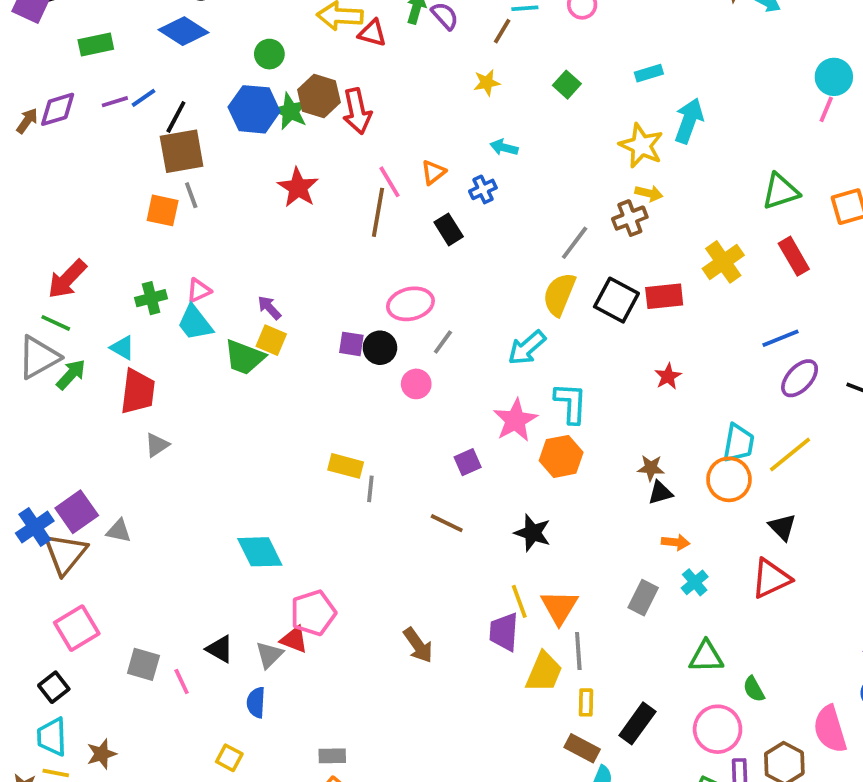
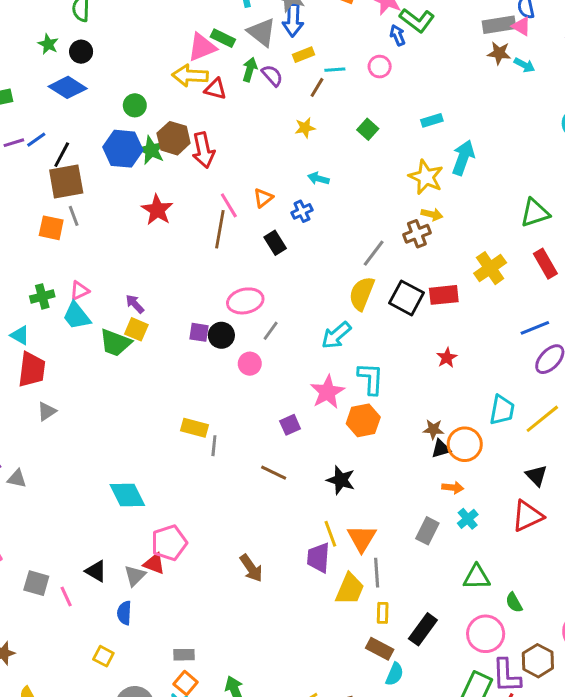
orange circle: (729, 479) -> (465, 444), moved

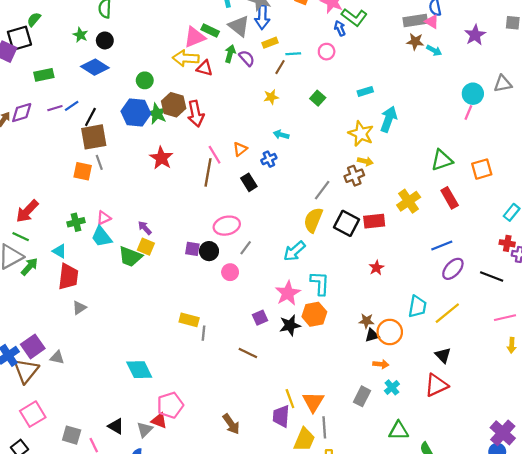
black star: (341, 480) -> (290, 325), moved, turned -30

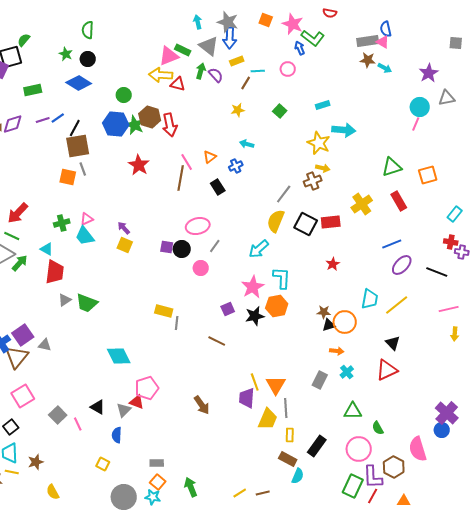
purple star: (475, 35) -> (429, 73), moved
cyan arrow: (389, 119) -> (344, 130), turned 75
green trapezoid: (130, 257) -> (87, 303), moved
gray square: (72, 435) -> (58, 415), turned 30

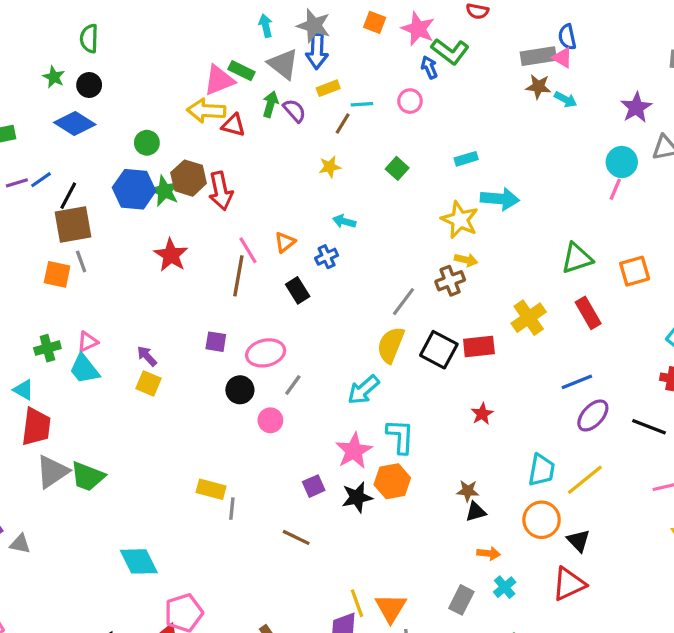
purple square: (167, 247) -> (216, 342), moved
gray triangle: (65, 300) -> (52, 472), size x1.6
orange circle: (345, 322) -> (542, 520), moved

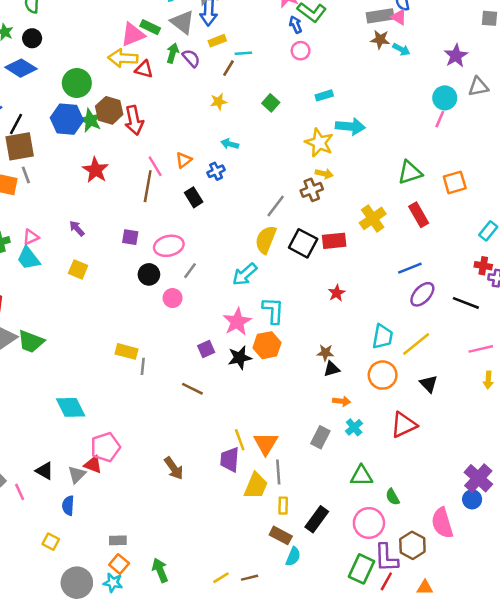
pink circle: (410, 101) -> (301, 51), moved
green circle: (147, 143) -> (77, 83), size x1.5
purple arrow: (147, 356) -> (77, 228), moved
black triangle: (578, 541) -> (429, 384), moved

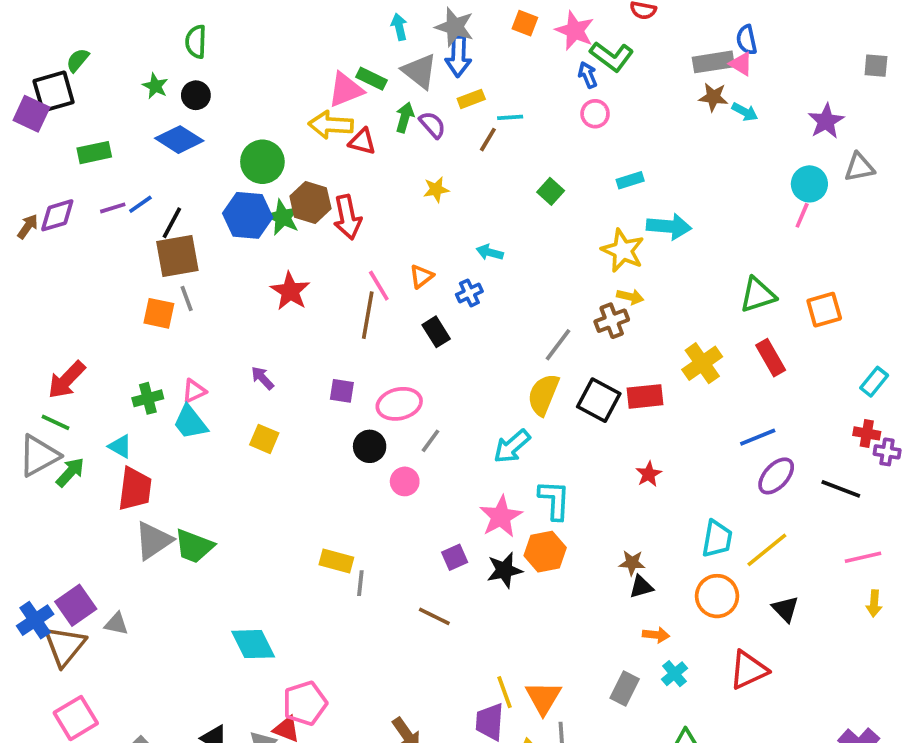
yellow star: (219, 102) -> (436, 189), moved

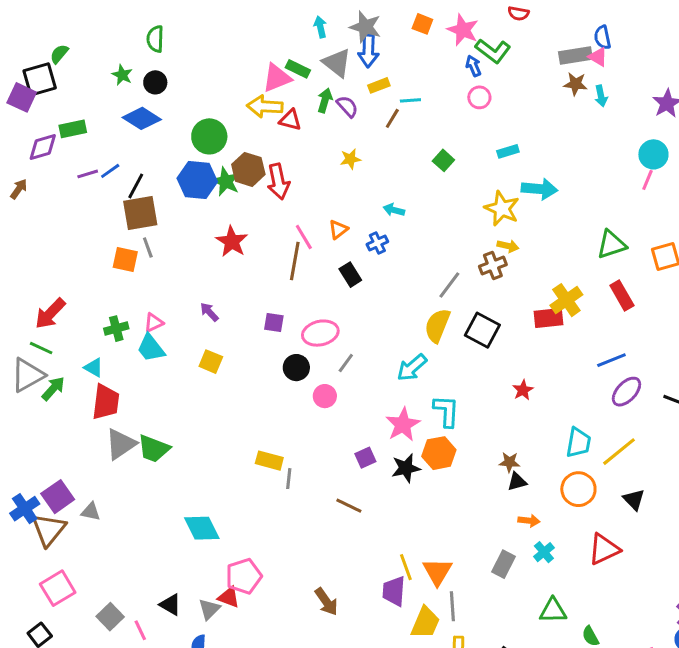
cyan arrow: (745, 112) -> (601, 96), turned 50
purple diamond: (57, 215) -> (43, 147), moved
red rectangle: (645, 396) -> (548, 318), moved

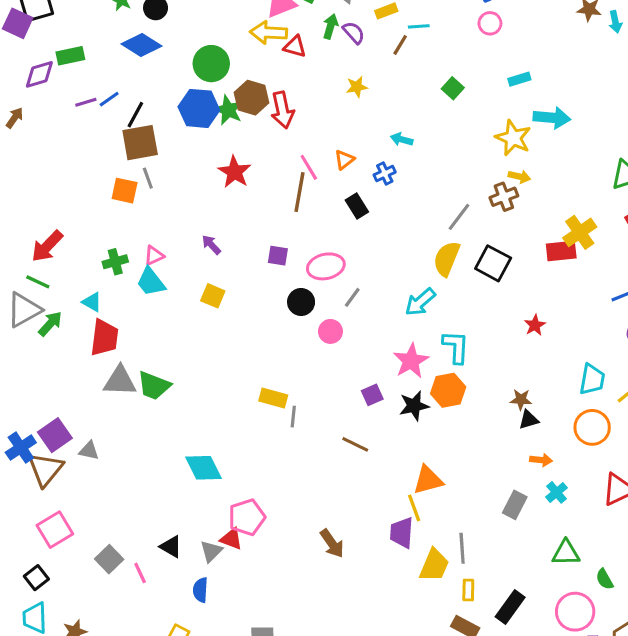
gray triangle: (121, 444) -> (120, 381), turned 36
orange triangle: (437, 572) -> (428, 480), moved, turned 44

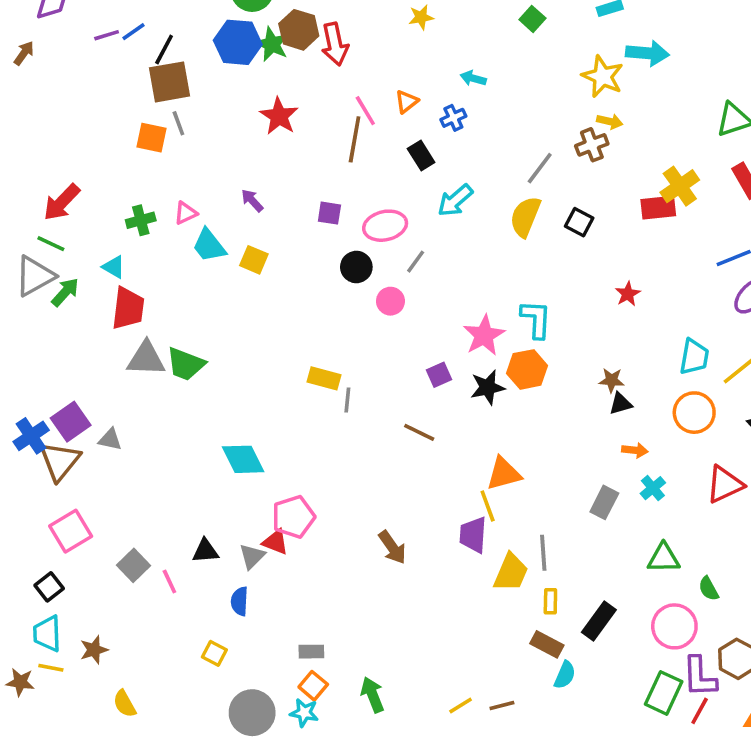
black square: (493, 263) -> (579, 222), size x0.7
cyan trapezoid: (151, 282) -> (209, 245), moved
cyan arrow: (420, 302) -> (455, 201), moved
black triangle: (171, 547) -> (205, 551), turned -35

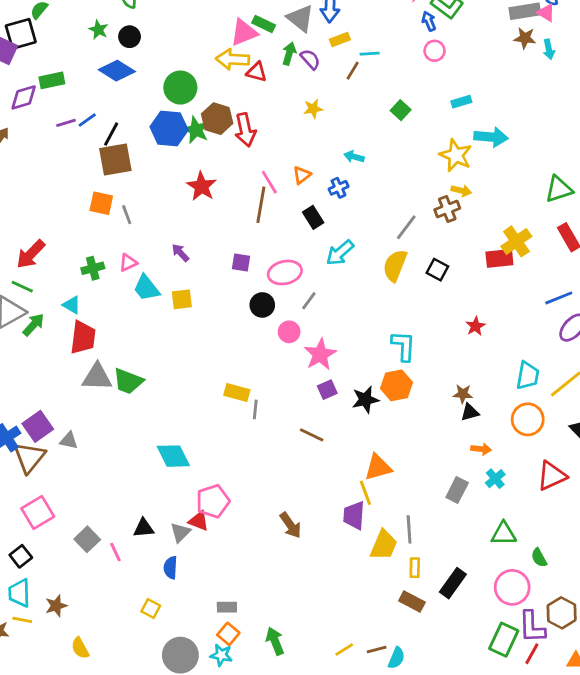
gray line: (178, 123) -> (127, 215), moved
yellow square: (254, 260) -> (182, 299), turned -30
pink star: (484, 335) -> (320, 354), moved
cyan semicircle: (565, 675) -> (396, 658), moved

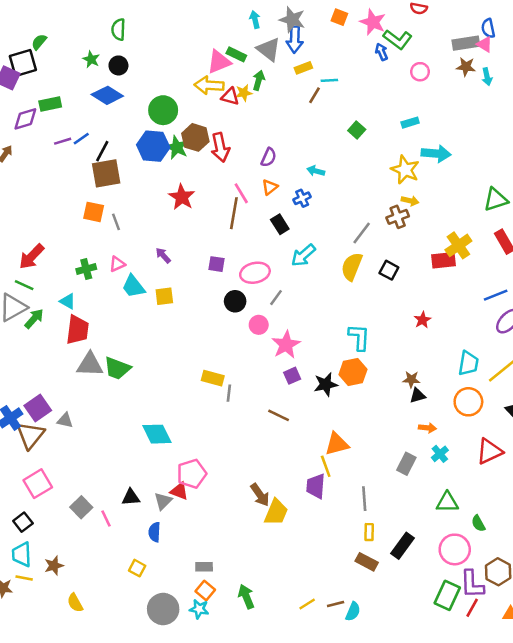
pink circle: (435, 51) -> (420, 72), moved
purple semicircle: (310, 59) -> (269, 157), moved, turned 66
yellow star: (313, 109) -> (244, 93), moved
yellow trapezoid: (384, 545) -> (276, 512), moved

